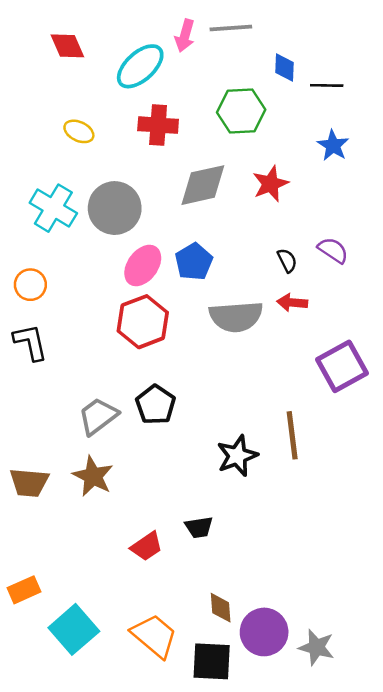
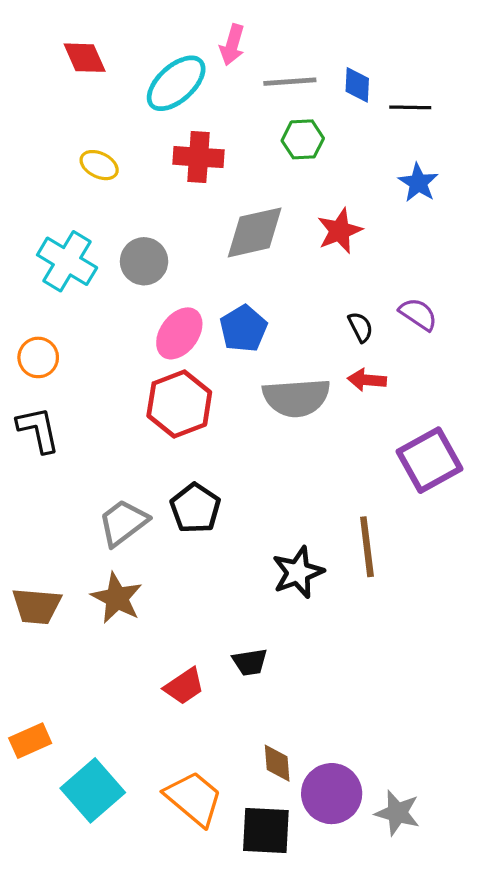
gray line: (231, 28) -> (290, 82), moved
green hexagon: (241, 111) -> (303, 139), size x0.7
gray circle: (115, 208) -> (144, 261), size x0.7

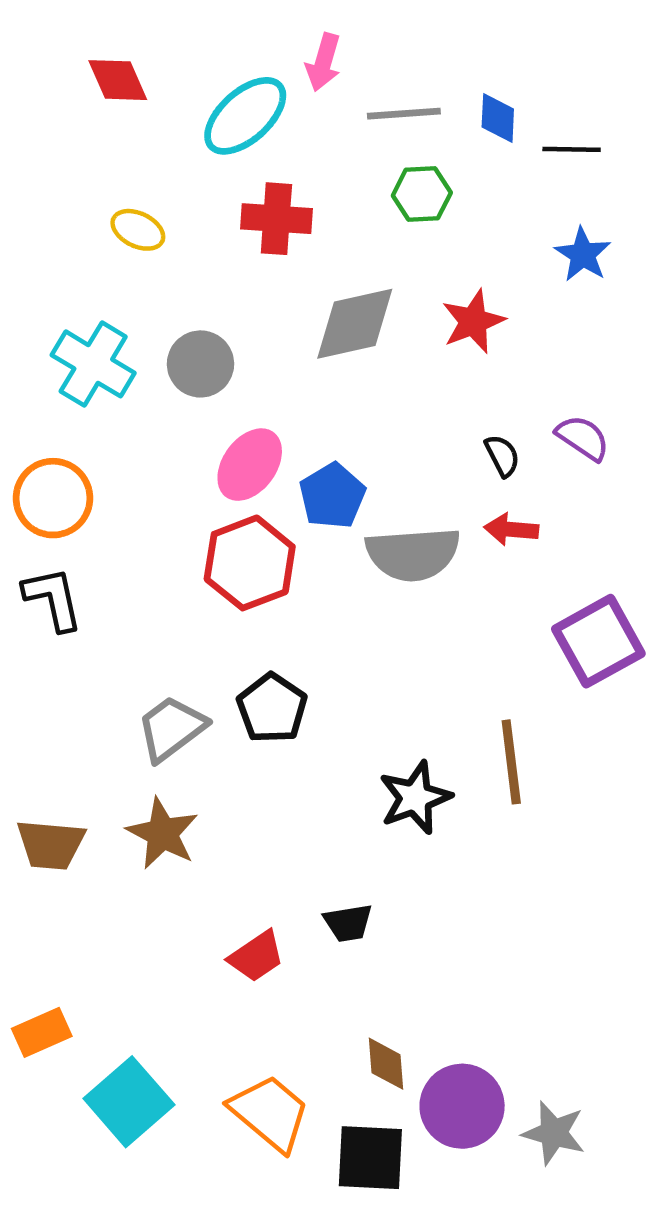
blue pentagon: (243, 329) -> (332, 496), moved
orange circle: (38, 357) -> (53, 498), size x1.4

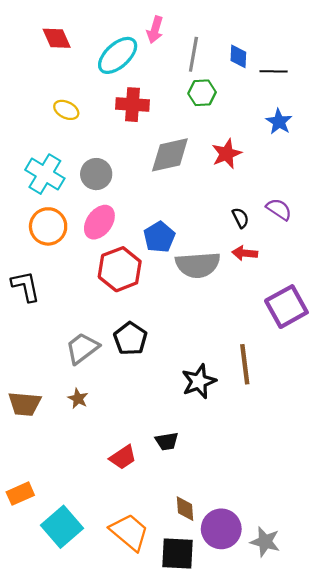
gray line: (404, 114) -> (193, 54), turned -76
pink ellipse: (250, 465) -> (99, 222), moved
orange circle: (53, 498) -> (48, 226), moved
brown star: (162, 833) -> (78, 398), size x0.6

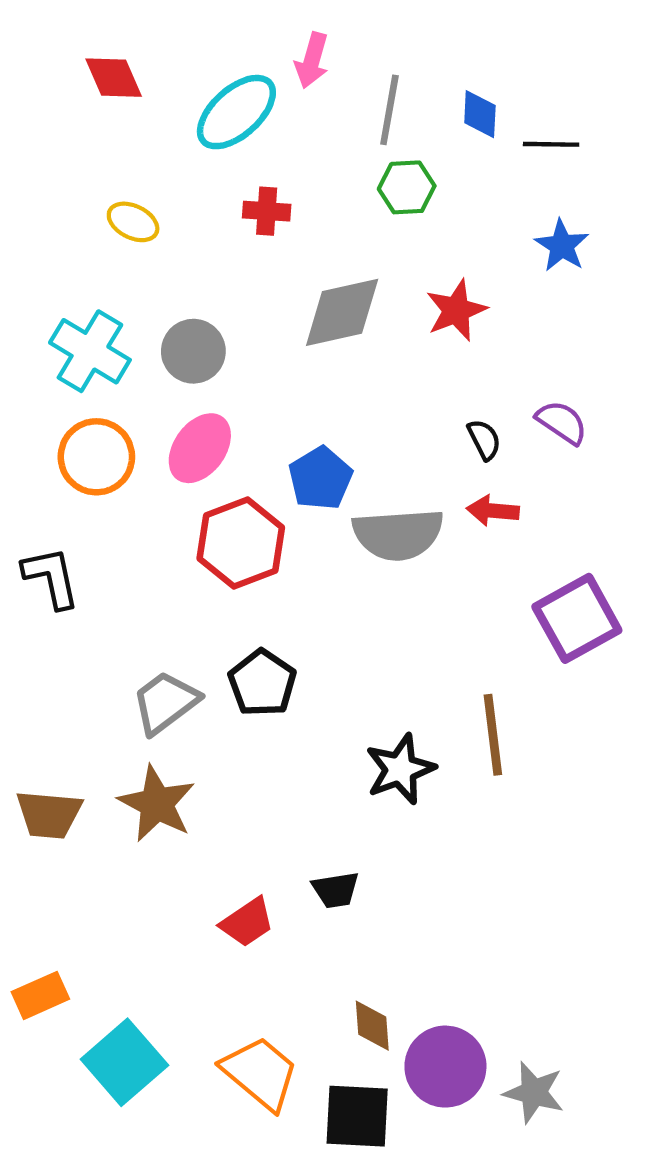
red cross: (133, 105) -> (267, 211), size x0.7
brown star: (78, 398) -> (157, 804), size x1.8

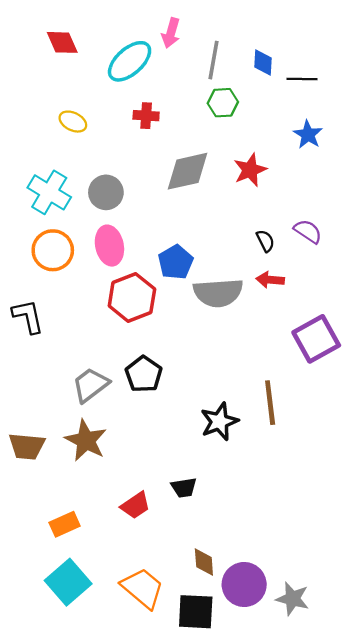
pink ellipse: (200, 448) -> (109, 246), turned -48
orange rectangle: (40, 995) -> (65, 524), moved

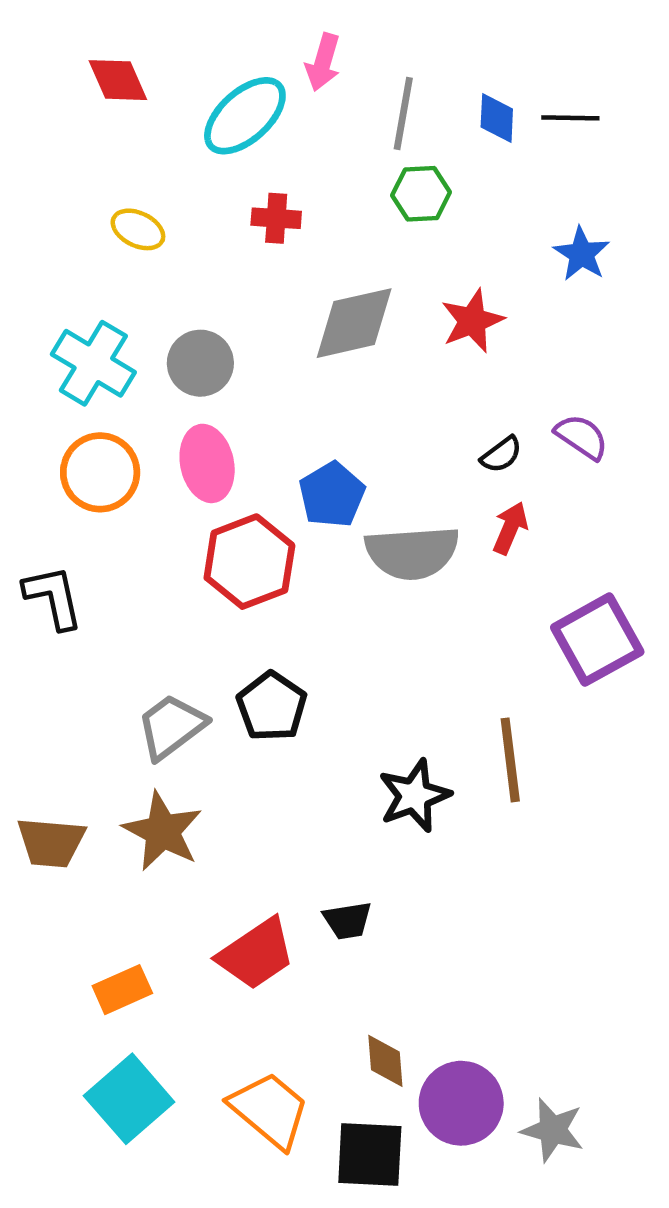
black line: (302, 79) -> (570, 118), moved
black semicircle: (265, 241) -> (501, 455), turned 80
red arrow: (270, 280) -> (510, 528), turned 108
red trapezoid: (135, 505) -> (256, 954), size x1.4

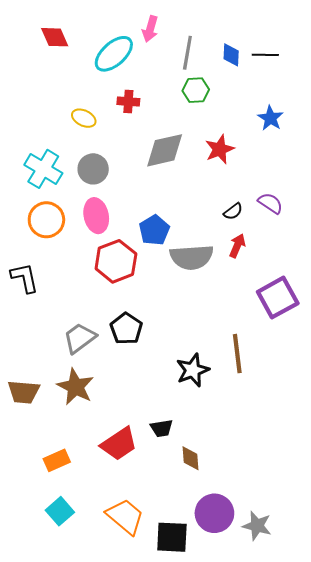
yellow ellipse: (138, 229) -> (84, 118), moved
brown diamond: (385, 1061) -> (191, 458), moved
cyan square: (129, 1099) -> (60, 511), size x0.7

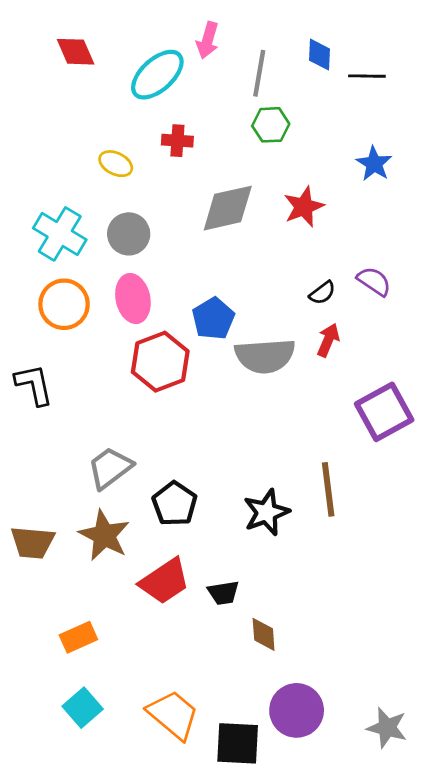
blue diamond: (231, 55) -> (320, 55), moved
black pentagon: (126, 329) -> (175, 504), moved
red trapezoid: (119, 444) -> (165, 581), moved
gray star: (257, 526) -> (387, 728), moved

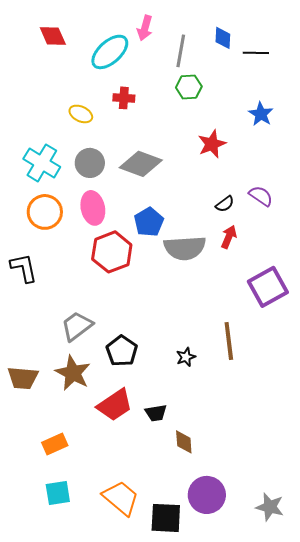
gray diamond: (228, 208) -> (141, 164), moved, turned 33
black star: (266, 512) -> (186, 357), size x0.6
cyan square: (83, 708) -> (58, 493), turned 32

